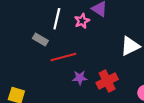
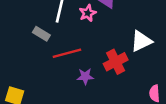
red cross: (107, 81) -> (116, 62), moved

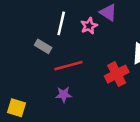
purple star: (85, 76) -> (64, 95), moved

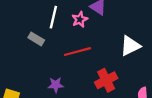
red line: (68, 66) -> (77, 52), moved
red cross: (117, 74) -> (106, 80), moved

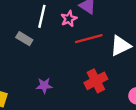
red line: (77, 52) -> (89, 39), moved

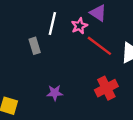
gray rectangle: (24, 39) -> (35, 46), turned 42
red line: (89, 39) -> (99, 46), turned 52

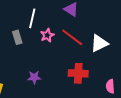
pink star: (79, 26) -> (47, 35), moved
red cross: (106, 88) -> (78, 73), turned 30

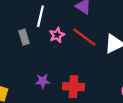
red cross: (78, 73) -> (73, 87), moved

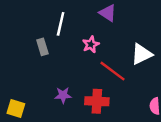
pink star: (57, 35) -> (91, 44), moved
red line: (84, 37) -> (113, 71), moved

